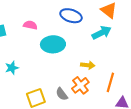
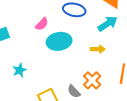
pink semicircle: (30, 25) -> (42, 24), moved, turned 128
yellow arrow: (88, 65) -> (98, 49), moved

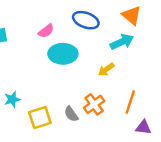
yellow arrow: (98, 49) -> (106, 70), turned 136
cyan star: (19, 70) -> (12, 99), moved

